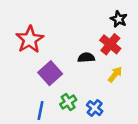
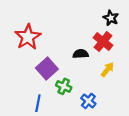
green cross: (68, 102) -> (64, 86), moved, turned -32

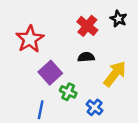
red cross: (103, 42) -> (87, 26), moved
yellow arrow: (107, 70) -> (115, 74), size x1.6

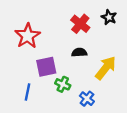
purple square: (50, 73) -> (46, 67), turned 30
blue line: (41, 110) -> (28, 92), moved

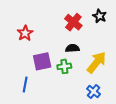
red star: (28, 36) -> (25, 33), size x0.7
green cross: (63, 84) -> (64, 66), moved, turned -32
blue cross: (87, 99) -> (94, 92), moved

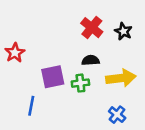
black star: (100, 16) -> (123, 31), moved
red star: (25, 33) -> (15, 53), moved
yellow arrow: (97, 62) -> (121, 78), turned 45

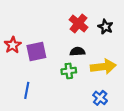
purple square: (53, 77) -> (36, 52), moved

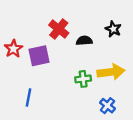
red cross: (79, 23) -> (59, 29), moved
black semicircle: (77, 52) -> (84, 41), moved
green cross: (69, 71) -> (83, 79), moved

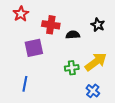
red cross: (59, 29) -> (51, 25), turned -30
red star: (13, 49) -> (21, 14), moved
yellow arrow: (111, 72) -> (96, 62), turned -30

